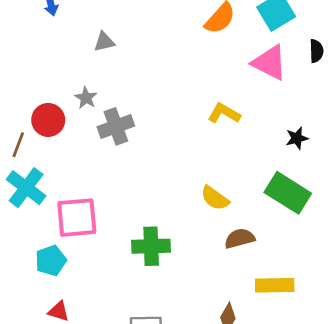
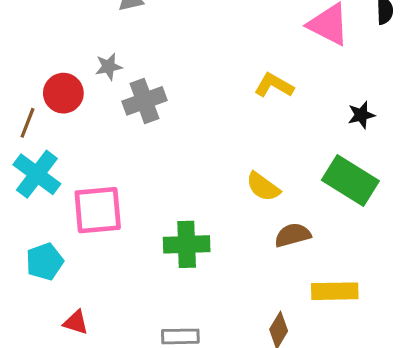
gray star: (86, 98) -> (109, 67), turned 30
cyan pentagon: (51, 261) -> (45, 262), moved

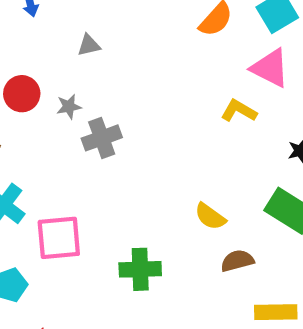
yellow L-shape: (274, 85) -> (239, 111), moved
red circle: (63, 93) -> (22, 94), moved

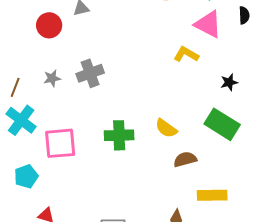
red circle: (22, 94) -> (49, 25), moved
gray star: (69, 107) -> (52, 78), moved
green cross: (140, 269) -> (119, 135), moved

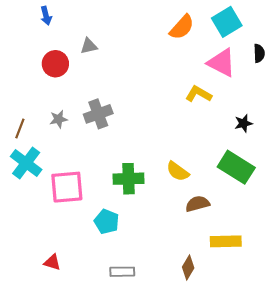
cyan pentagon: (26, 176) -> (107, 222), moved, turned -30

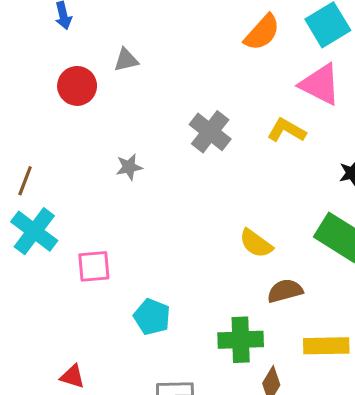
gray cross: (98, 114) -> (210, 132), moved, turned -32
gray star: (59, 119) -> (129, 167), moved
green cross: (129, 179) -> (241, 340), moved
pink square: (67, 187) -> (94, 266), size x0.7

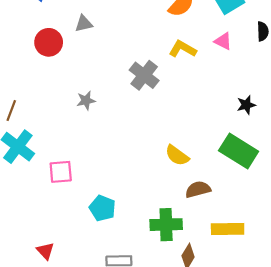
pink triangle: (320, 84) -> (223, 41), size x0.6
yellow L-shape: (287, 130) -> (183, 49), moved
red triangle: (72, 376) -> (45, 251), turned 30

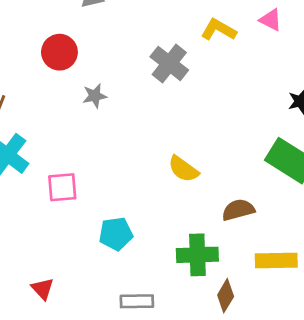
red circle: (49, 42) -> (59, 52), moved
yellow semicircle: (177, 155) -> (183, 169), moved
cyan pentagon: (102, 208) -> (116, 234), turned -30

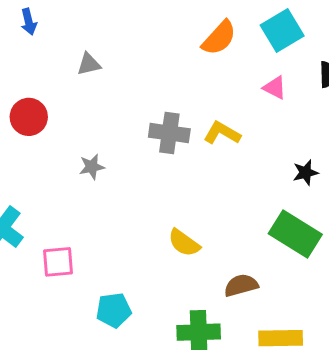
yellow L-shape: (219, 30) -> (222, 133), moved
red circle: (59, 52) -> (29, 117), moved
gray cross: (169, 63) -> (169, 133), turned -30

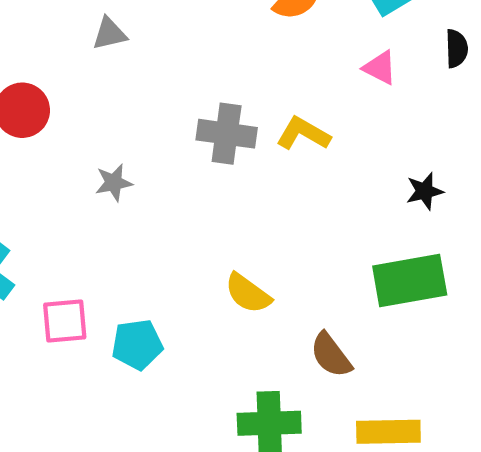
green rectangle: (295, 234) -> (410, 281), turned -42
brown semicircle: (241, 285) -> (331, 355), turned -112
cyan pentagon: (114, 310) -> (137, 344), moved

